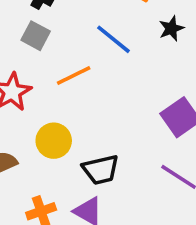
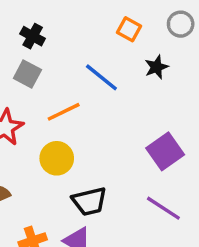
yellow circle: (54, 141) -> (57, 158), moved

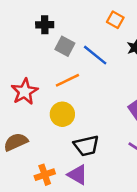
black cross: (33, 36) -> (45, 25), turned -30
gray square: (27, 74) -> (65, 46), moved

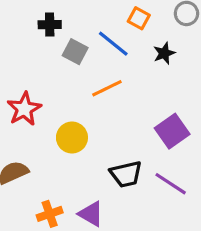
blue line: (95, 55) -> (113, 44), moved
orange line: (67, 80) -> (107, 88), moved
black trapezoid: (86, 146) -> (126, 174), moved

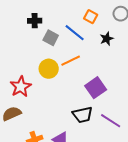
red star: (24, 109) -> (21, 87), moved
purple square: (172, 131) -> (96, 88), moved
yellow circle: (72, 138) -> (49, 69), moved

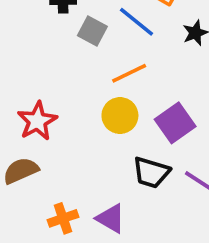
yellow circle: (49, 69) -> (120, 116), moved
black trapezoid: (83, 115) -> (151, 172), turned 30

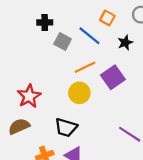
purple square: (175, 123) -> (113, 77), moved
black trapezoid: (151, 172) -> (66, 128), moved

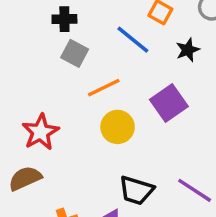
gray square: (63, 41) -> (75, 53), moved
orange line: (85, 67) -> (104, 88), moved
black trapezoid: (66, 128) -> (136, 190), moved

